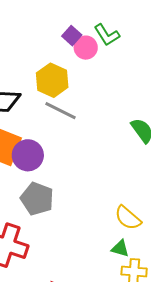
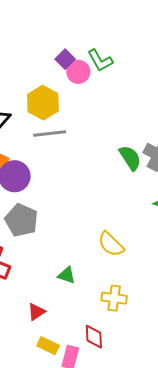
gray line: (60, 111) -> (50, 133), turned -36
green triangle: (120, 248) -> (67, 275), moved

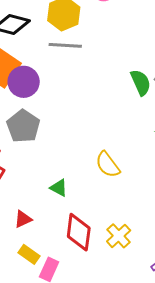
yellow cross: (114, 298) -> (119, 236), moved, turned 30
red diamond: (94, 337) -> (79, 232), moved, size x1.5

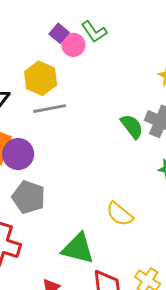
green triangle: (59, 188) -> (78, 248), size x1.8

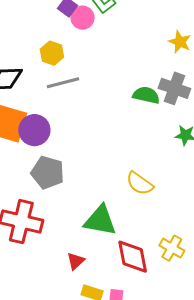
yellow hexagon: (41, 78) -> (52, 53), size x0.7
green semicircle: (132, 126) -> (146, 95), turned -36

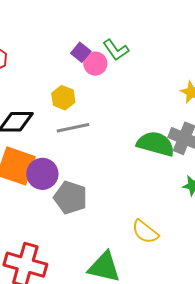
green semicircle: (146, 95) -> (156, 144), size x1.4
gray pentagon: (48, 173) -> (70, 198), moved

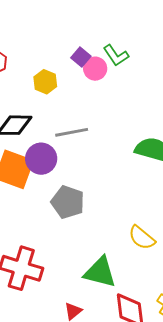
yellow hexagon: (63, 98) -> (45, 82), moved
purple circle: (42, 174) -> (41, 159), moved

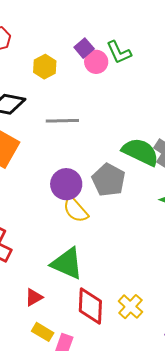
purple circle: (41, 159) -> (66, 184), moved
gray pentagon: (68, 202) -> (109, 180), moved
yellow semicircle: (142, 238) -> (76, 210), moved

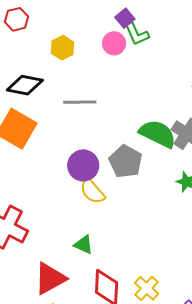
purple square: (84, 48) -> (125, 18), moved
green triangle: (67, 263) -> (84, 245), size x0.6
red triangle: (34, 297) -> (50, 278), size x1.8

